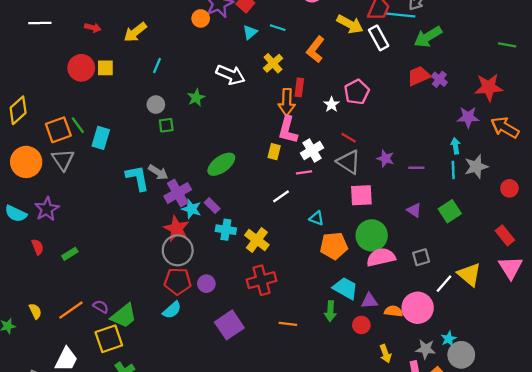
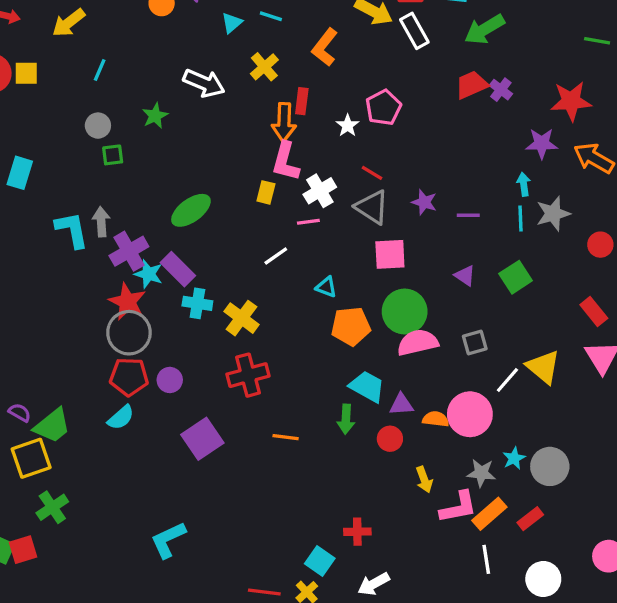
gray arrow: (158, 172) -> (101, 222), turned -126
purple rectangle: (212, 206) -> (178, 269), size x1.5
gray circle: (461, 355) -> (550, 466), moved

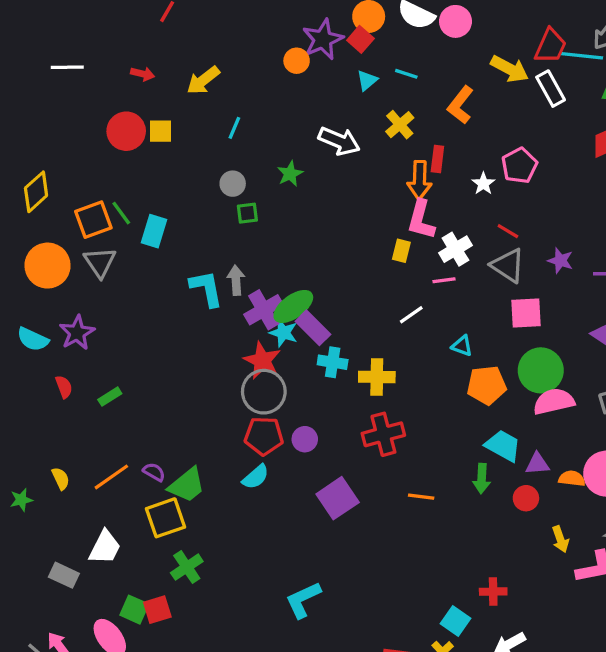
green ellipse: (191, 210) -> (293, 306), moved
yellow cross: (242, 318) -> (377, 377), turned -36

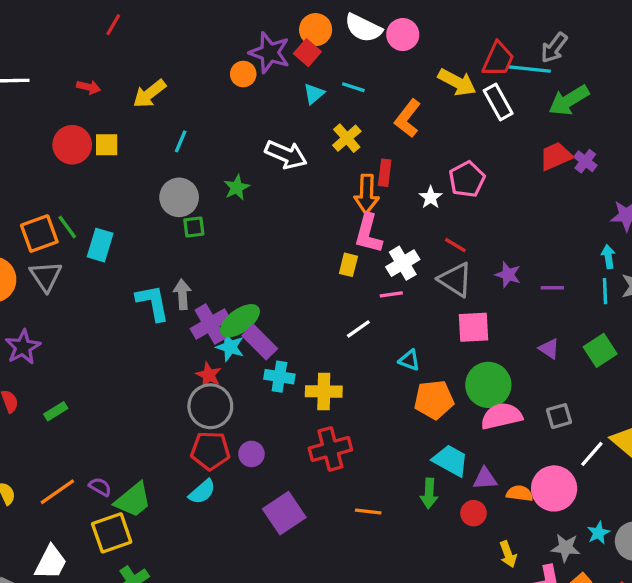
purple star: (323, 39) -> (270, 53), turned -30
gray circle: (233, 184) -> (179, 197), size x1.5
red star: (262, 361) -> (209, 375), size x0.7

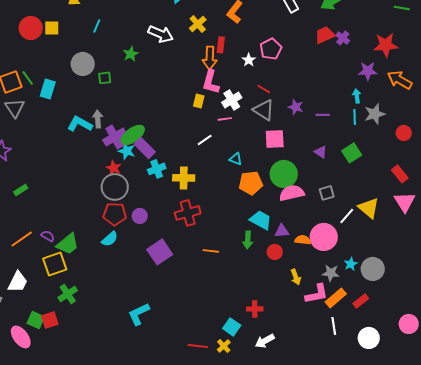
gray circle: (179, 197) -> (83, 64), moved
cyan L-shape: (153, 303) -> (80, 124), turned -50
cyan cross: (279, 377) -> (157, 169), turned -30

